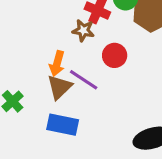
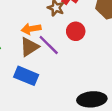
orange arrow: (57, 64) -> (31, 29), turned 54

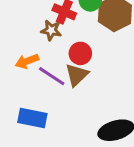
brown triangle: (29, 47) -> (77, 75), moved

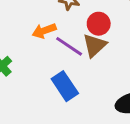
blue rectangle: (32, 118) -> (65, 86), moved, turned 44

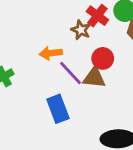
brown triangle: (95, 45) -> (94, 78), turned 35

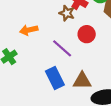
orange arrow: (51, 53) -> (29, 30), moved
brown triangle: (94, 78) -> (82, 81), moved

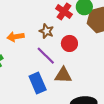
brown star: (67, 13) -> (46, 31), moved
brown triangle: (82, 81) -> (63, 75), moved

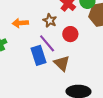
brown triangle: (63, 75) -> (62, 63), turned 36
blue rectangle: (38, 83) -> (39, 55), moved

